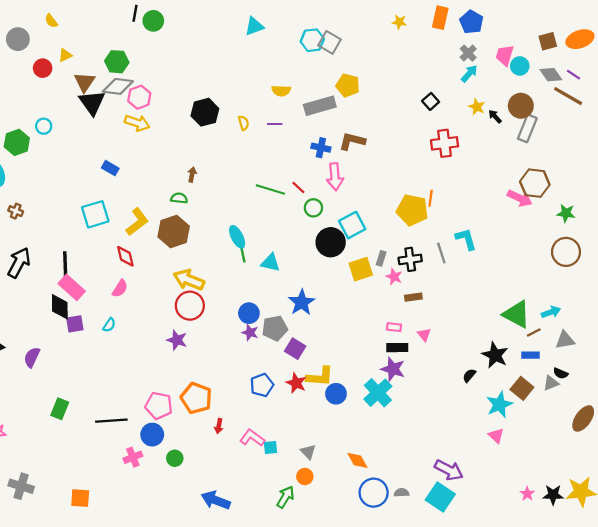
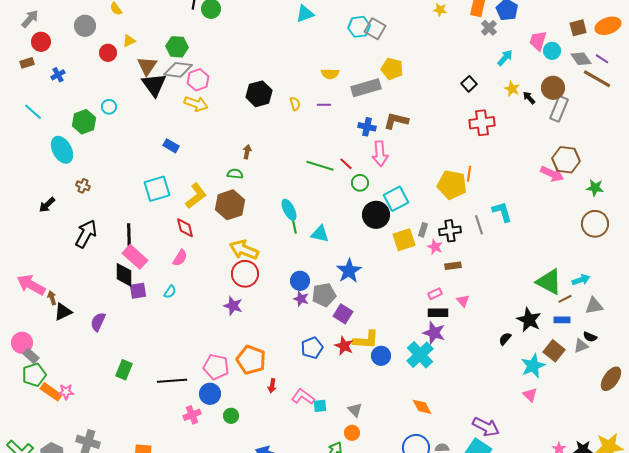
gray cross: (468, 53) -> (489, 28), moved
pink rectangle: (394, 327) -> (435, 294), turned -32
orange diamond: (357, 460) -> (422, 407), moved

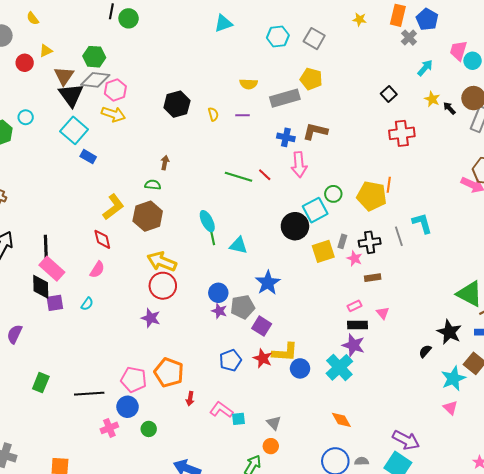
gray square: (375, 29) -> (314, 39), moved
green circle: (360, 183) -> (333, 194), moved
cyan square: (157, 189) -> (74, 130), moved, turned -32

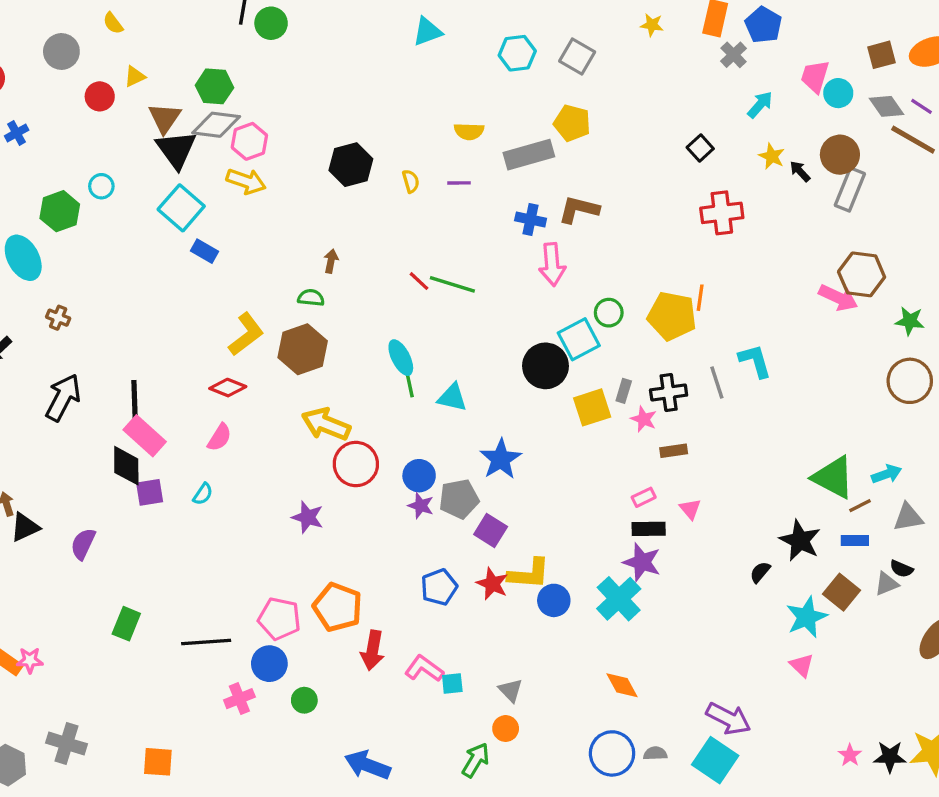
red line: (265, 175) -> (419, 281), moved
red diamond: (102, 239) -> (228, 388), turned -55
red circle: (163, 286) -> (356, 464), moved
red arrow: (190, 399) -> (373, 650), size x1.6

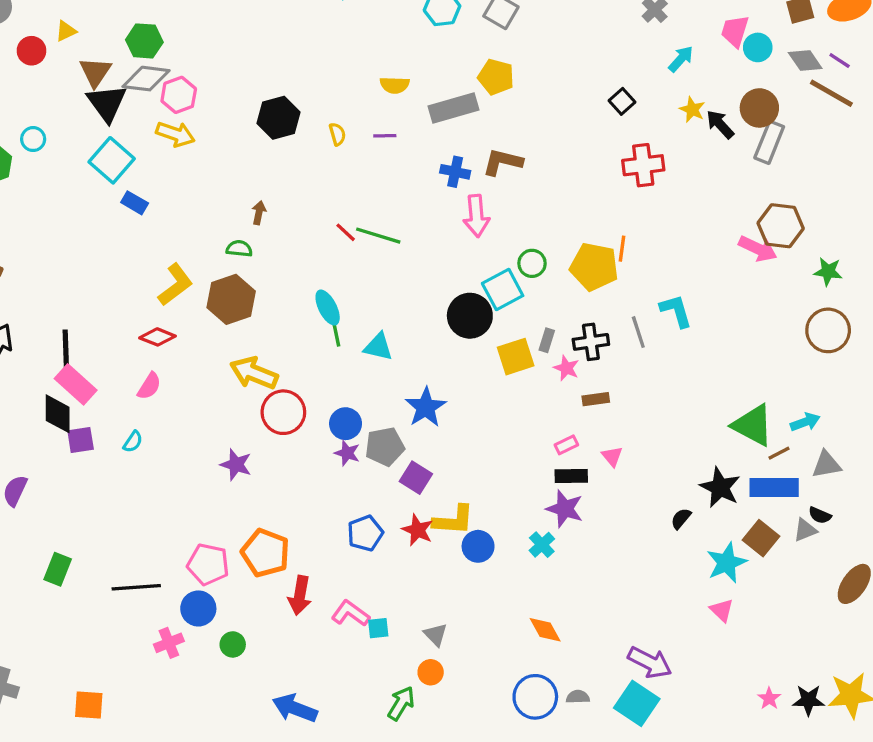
black arrow: (800, 171) -> (720, 124), size x1.4
blue rectangle: (855, 541) -> (774, 487), size x1.8
cyan cross: (619, 599) -> (542, 545), size x0.6

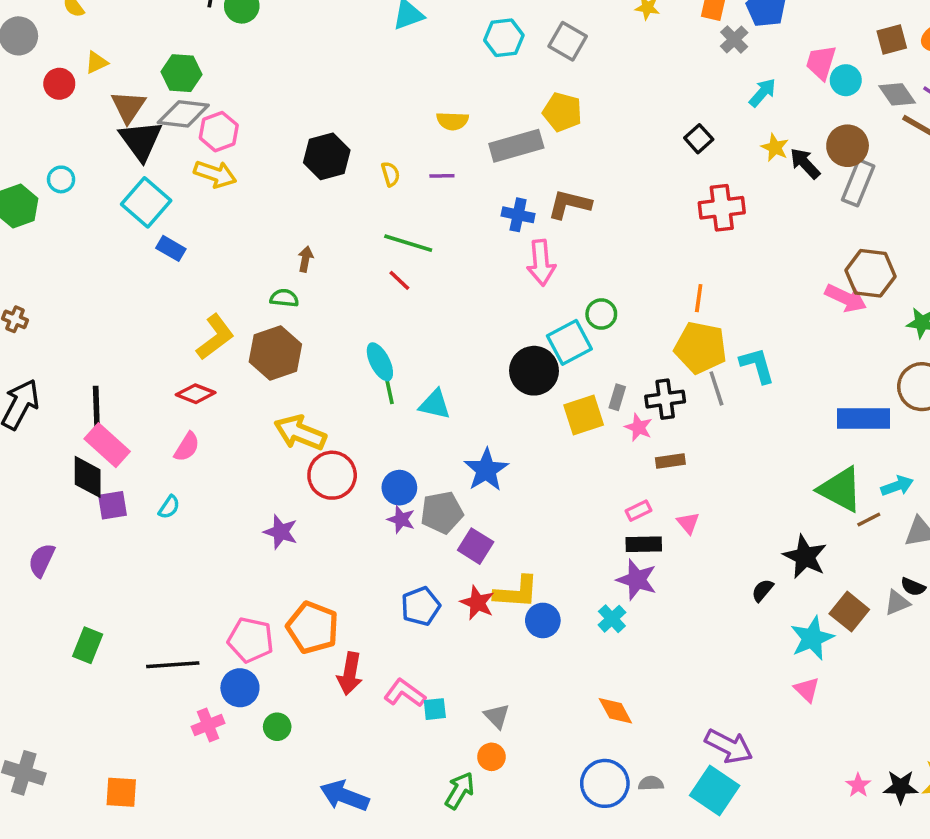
green line: (378, 236) -> (408, 243), moved
yellow pentagon: (594, 267) -> (700, 348), moved
blue rectangle: (774, 487) -> (863, 419), moved

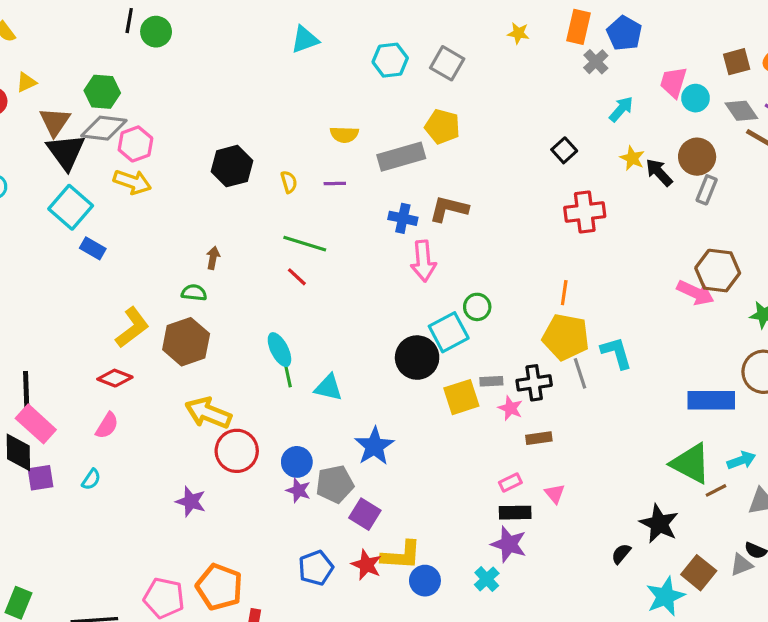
gray rectangle: (858, 183) -> (707, 190), size x0.7
gray rectangle: (617, 397) -> (491, 381), turned 70

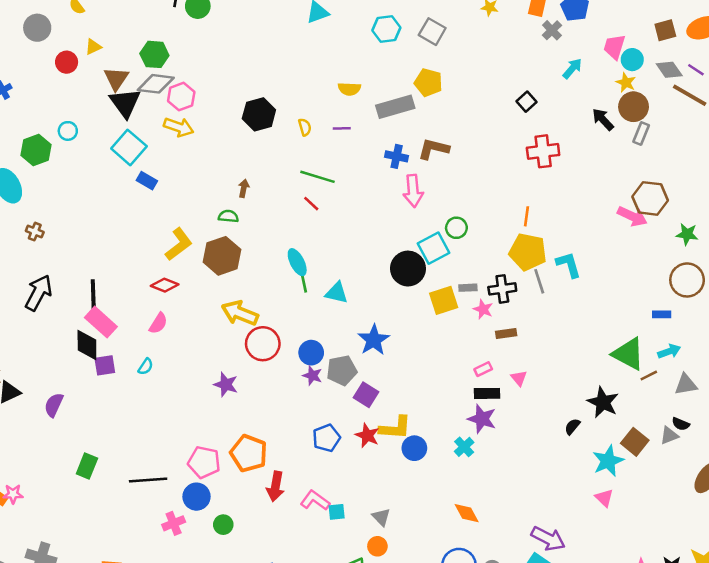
yellow star: (632, 158) -> (626, 83), moved
blue rectangle: (711, 400) -> (662, 314), moved, size x0.5

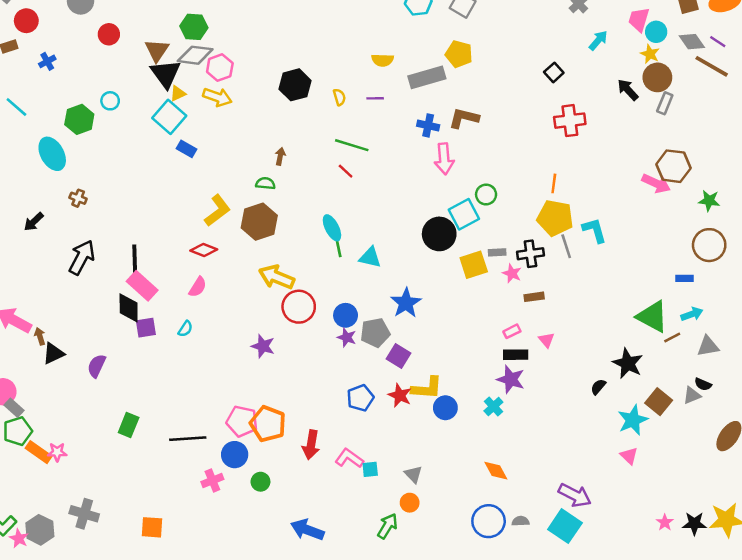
yellow triangle: (93, 47) -> (178, 93), moved
orange pentagon: (249, 453) -> (268, 424), moved

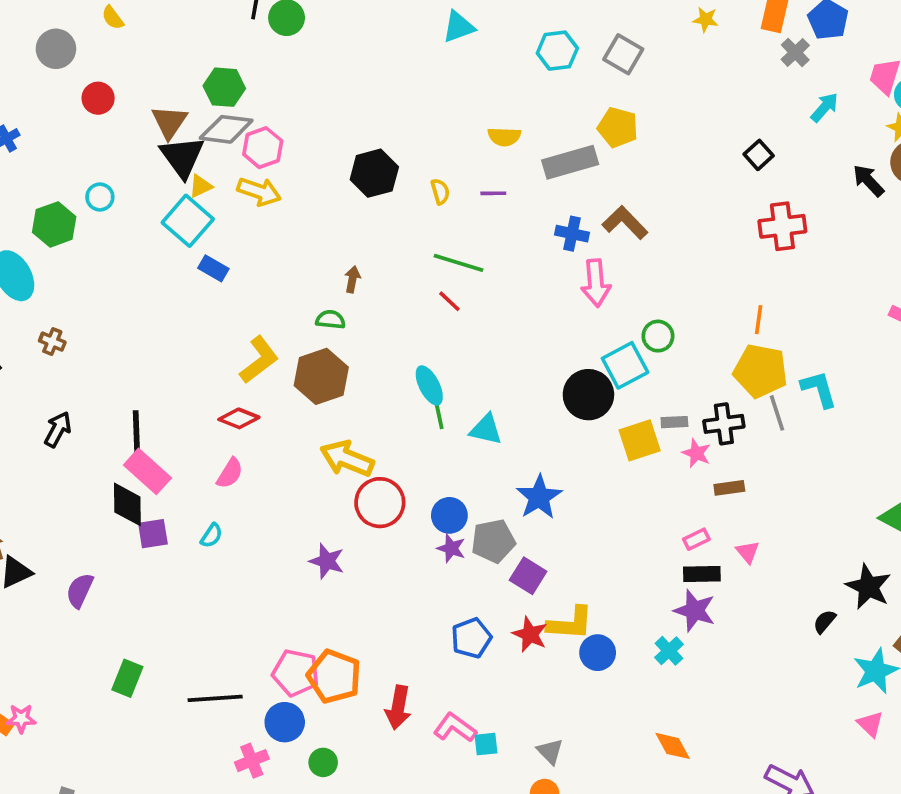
brown L-shape: (464, 118) -> (625, 223), turned 32
black arrow: (82, 257) -> (58, 429), size x0.7

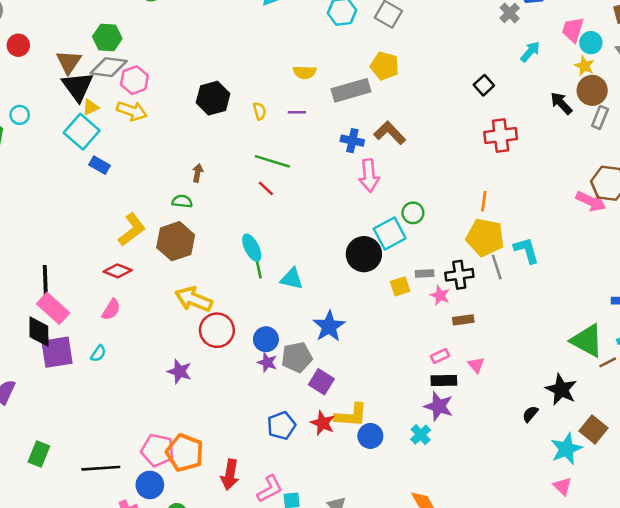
yellow square: (640, 440) -> (400, 286), size x0.7
purple square: (153, 534) -> (57, 352), size x1.5
pink L-shape: (455, 728) -> (270, 489), turned 116

